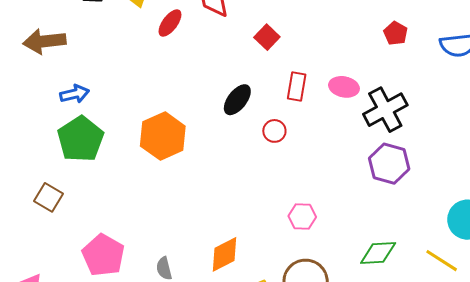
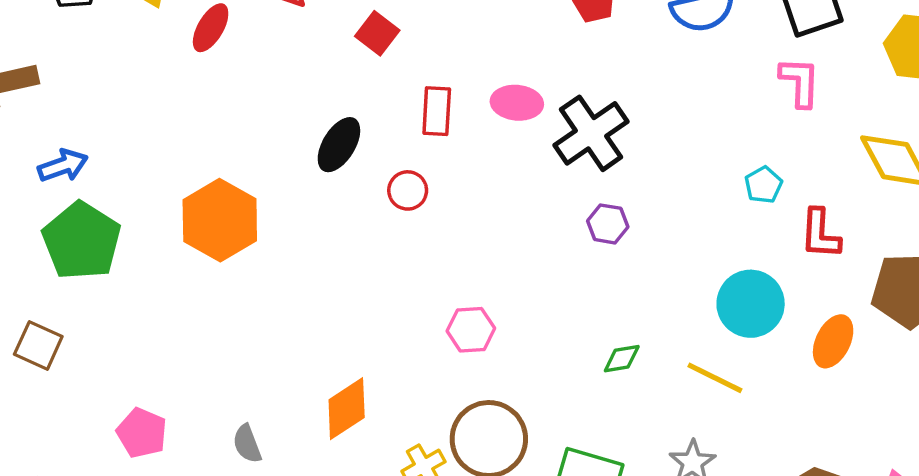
purple hexagon: (389, 164) -> (608, 224), size x0.6
green diamond: (378, 253) -> (622, 359), moved, size x0.6
pink pentagon: (103, 255) -> (142, 433), size x0.7

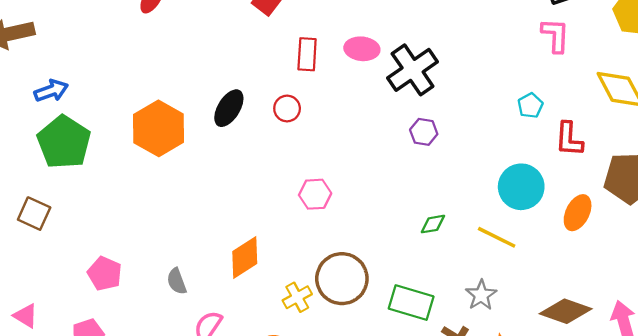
black ellipse: (339, 145) -> (229, 108), moved
pink hexagon: (471, 330) -> (315, 194), moved

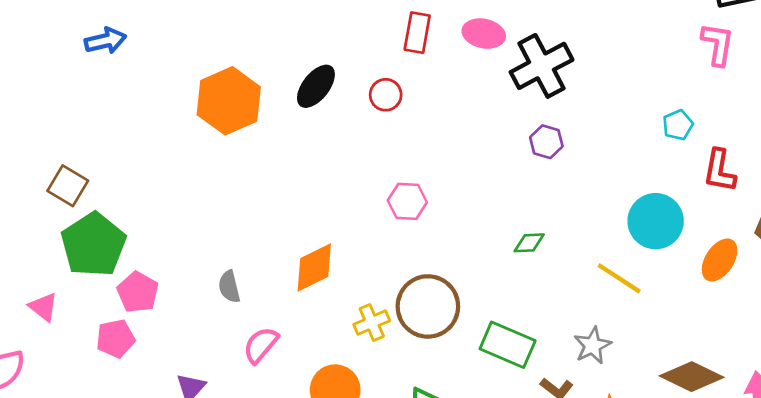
green pentagon: (64, 142) -> (93, 245), moved
green diamond: (433, 224) -> (529, 243), moved
pink pentagon: (105, 274) -> (138, 292), moved

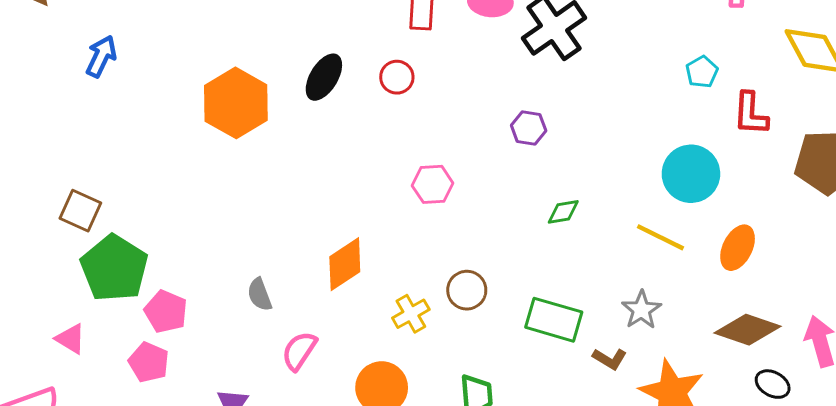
blue arrow: (105, 41) -> (101, 56), turned -45
purple hexagon: (546, 142) -> (529, 128), moved
orange ellipse: (720, 260) -> (738, 248), moved
brown circle: (428, 306) -> (467, 290), size x0.6
pink pentagon: (116, 339) -> (149, 362), turned -30

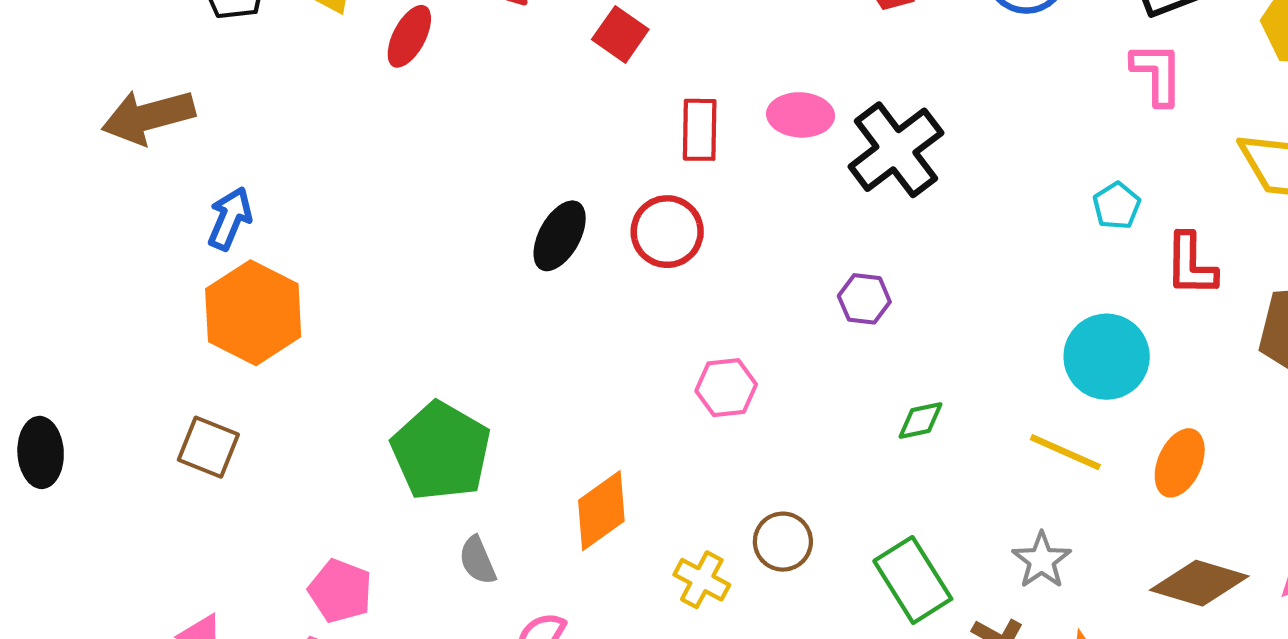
red circle: (397, 77) -> (667, 232), size x1.4
orange hexagon: (236, 103) -> (253, 313), moved
green pentagon: (114, 268) -> (441, 451), moved
yellow cross: (411, 314) -> (702, 580), turned -30
green rectangle: (554, 320) -> (913, 580), turned 44

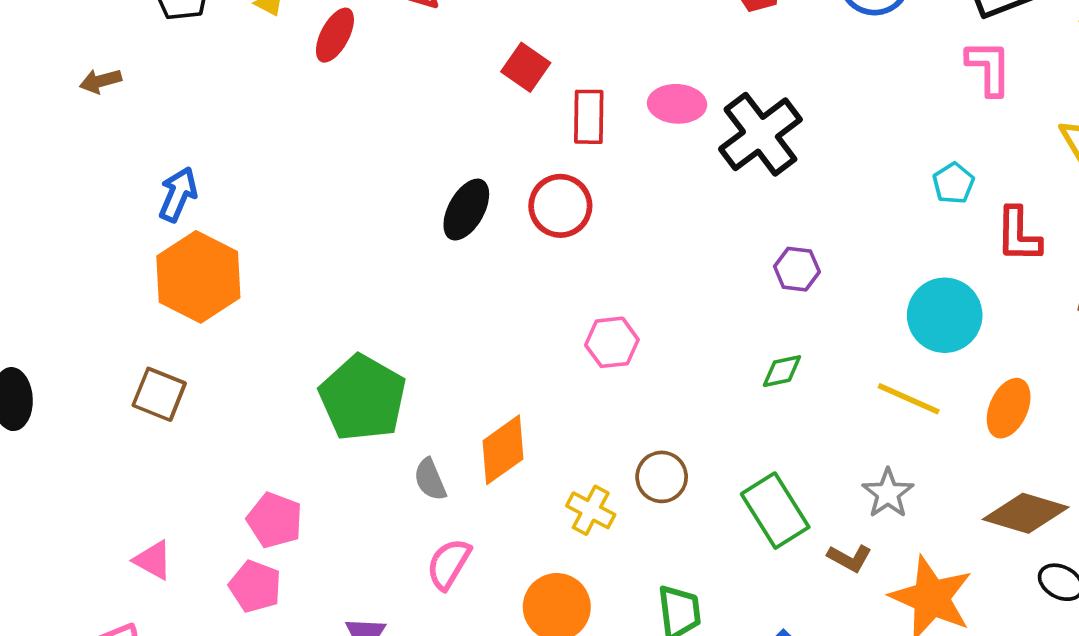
red square: (620, 34) -> (526, 67), moved
brown arrow: (148, 117) -> (100, 81), moved, size x0.5
purple hexagon: (864, 299) -> (797, 269), moved
gray semicircle: (478, 560) -> (430, 479), moved

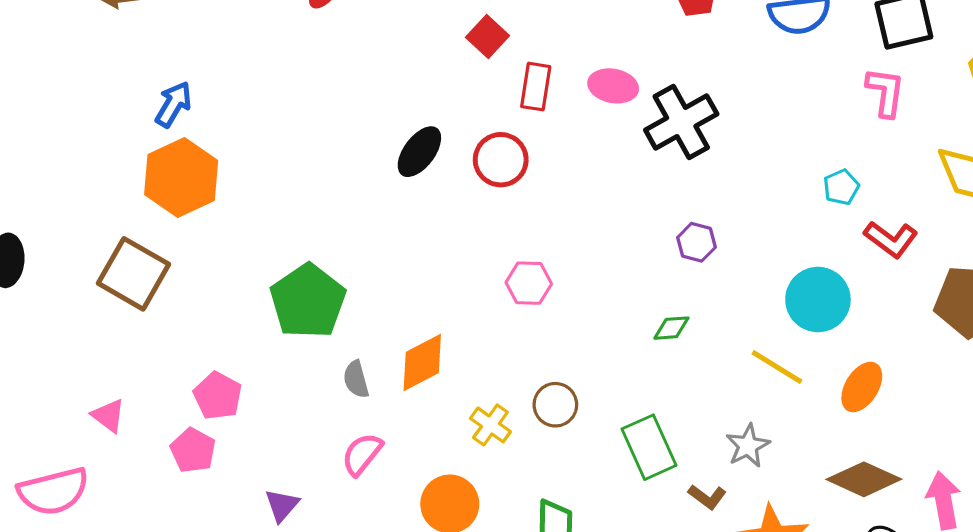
red L-shape: (1018, 235) -> (891, 239), turned -62
brown square: (159, 394) -> (133, 274), size x1.5

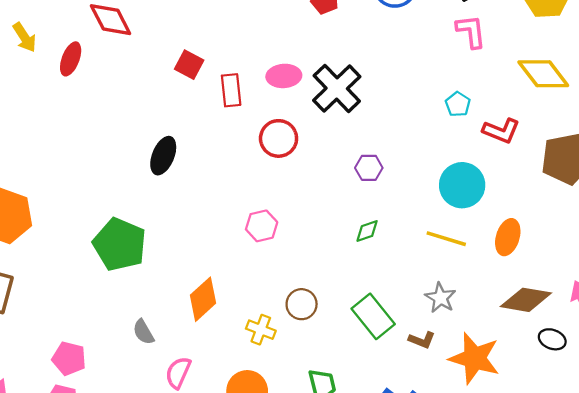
red circle: (501, 160) -> (279, 138), moved
green pentagon: (308, 301) -> (120, 244), moved
gray semicircle: (356, 379) -> (143, 332), moved

